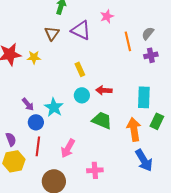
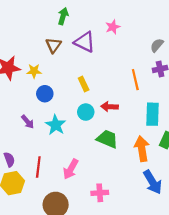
orange line: (128, 41) -> (135, 80), moved
blue circle: (36, 122) -> (45, 94), moved

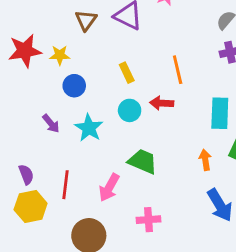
orange line: (135, 80) -> (178, 70), moved
green trapezoid: (107, 139) -> (143, 161), moved
orange arrow: (142, 149) -> (205, 160), size x0.6

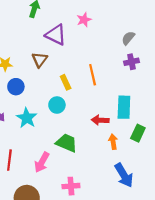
brown triangle: (86, 20) -> (40, 60), moved
yellow rectangle: (127, 73) -> (66, 82), moved
red arrow: (162, 103) -> (100, 120), moved

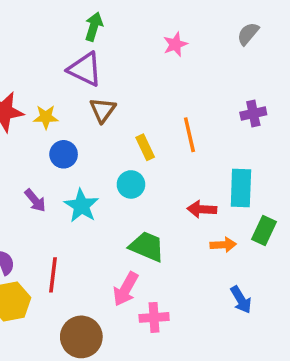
purple triangle: (56, 35) -> (85, 69), moved
gray semicircle: (128, 38) -> (248, 34), moved
orange arrow: (113, 142) -> (223, 245), turned 96
pink arrow: (42, 162) -> (126, 289), moved
blue arrow: (124, 175) -> (241, 300), size x0.7

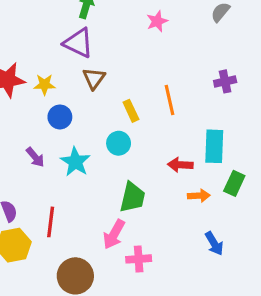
green trapezoid: (147, 247) -> (132, 197), turned 80

